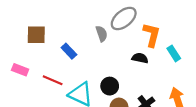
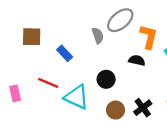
pink rectangle: (20, 70) -> (15, 93), moved, turned 56
black circle: (110, 86) -> (106, 79), moved

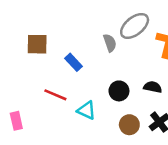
black semicircle: (137, 60) -> (153, 87), moved
pink rectangle: (15, 93) -> (16, 121), moved
cyan triangle: (77, 97) -> (86, 110), size x0.7

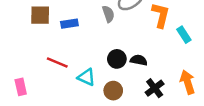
blue rectangle: (73, 62) -> (69, 24), moved, turned -56
black semicircle: (153, 87) -> (139, 60), moved
brown circle: (129, 125) -> (113, 91), moved

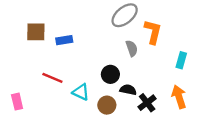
gray semicircle: (108, 14) -> (132, 48), moved
cyan rectangle: (184, 35) -> (181, 60), moved, turned 49
black semicircle: (139, 60) -> (128, 90), moved

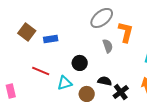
brown square: (36, 32) -> (27, 32), turned 36
black circle: (110, 74) -> (80, 63), moved
cyan triangle: (81, 92) -> (65, 83), turned -42

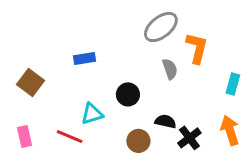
brown square: (27, 32) -> (31, 82), moved
red line: (41, 71) -> (70, 136), moved
cyan triangle: (65, 83) -> (92, 114), moved

